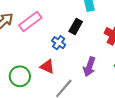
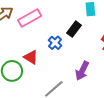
red triangle: (47, 66) -> (31, 57), moved

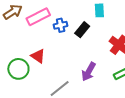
blue cross: (55, 43) -> (61, 25), moved, turned 32

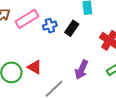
red triangle: (38, 56) -> (35, 67), moved

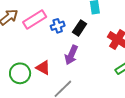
purple arrow: (82, 70) -> (71, 55), moved

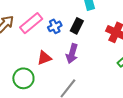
red triangle: (43, 68) -> (44, 58), moved, turned -42

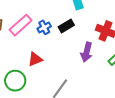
black rectangle: (77, 26) -> (66, 26), turned 35
purple arrow: (72, 54) -> (87, 52), moved

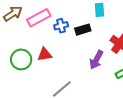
green circle: (15, 81) -> (21, 59), moved

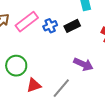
red triangle: (45, 54) -> (34, 85), moved
purple arrow: (96, 60) -> (83, 64), moved, turned -84

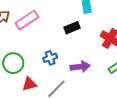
blue cross: (50, 26) -> (50, 58), moved
purple arrow: (83, 64) -> (80, 67), turned -36

